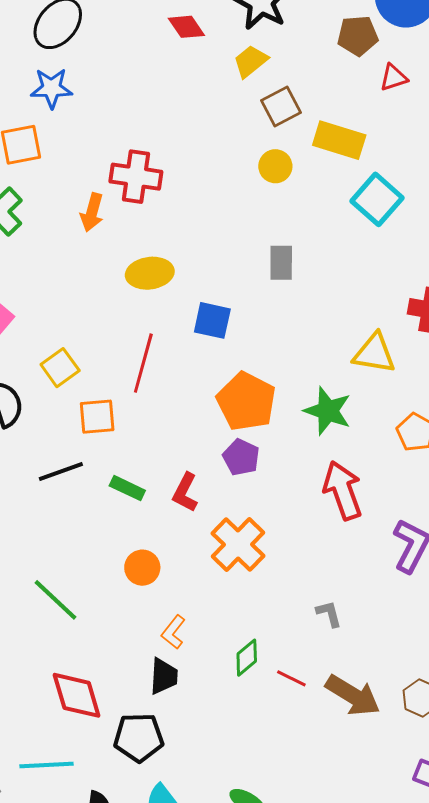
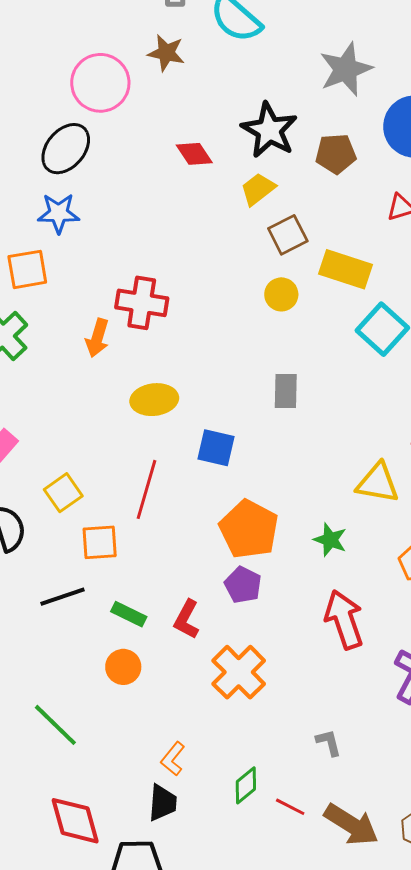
brown pentagon: (358, 36) -> (336, 154), moved
green star: (328, 411) -> (330, 540), size x0.7
orange circle: (142, 568) -> (123, 667), moved

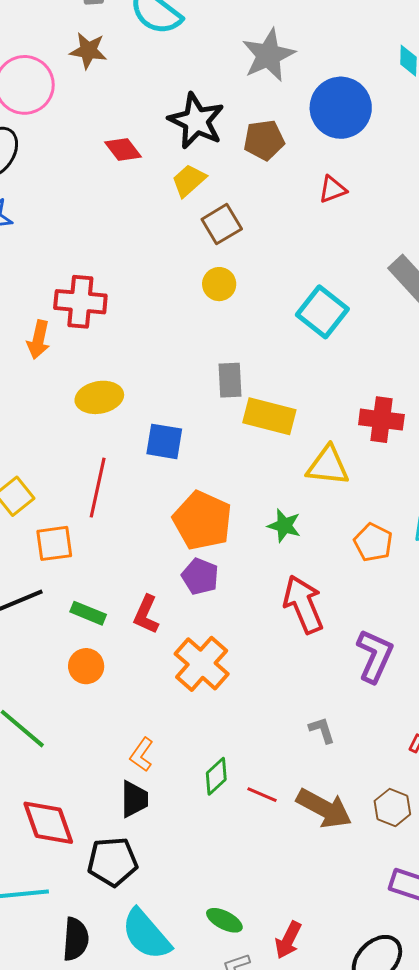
yellow rectangle: (346, 269) -> (269, 416), moved
gray L-shape: (329, 743) -> (322, 730), moved

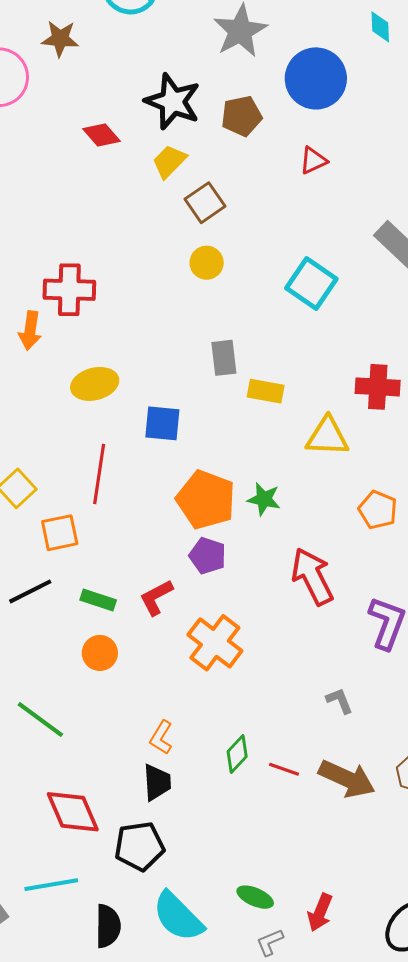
yellow rectangle: (269, 416) -> (266, 391), size x0.7
green star: (284, 526) -> (264, 499), moved
red L-shape: (146, 615) -> (156, 597), turned 42

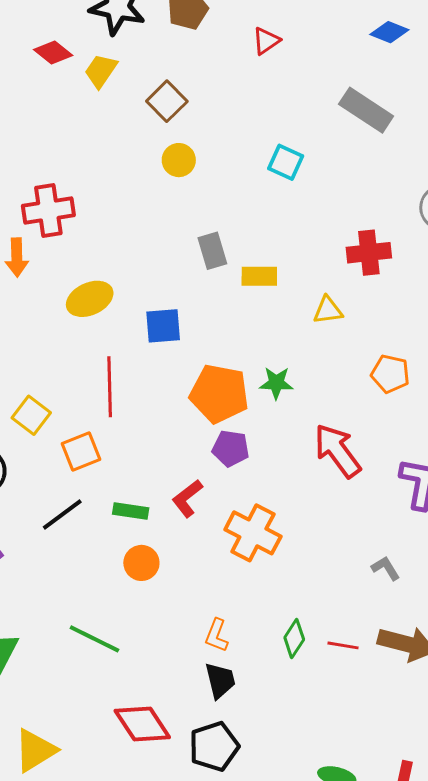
yellow trapezoid: (169, 161) -> (101, 71), moved
cyan square: (311, 283) -> (286, 162), size x0.7
yellow triangle: (327, 437) -> (328, 310), size x0.7

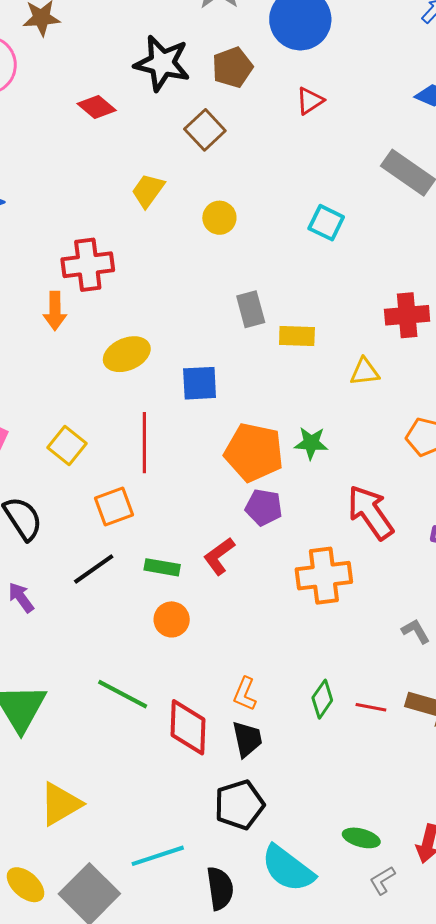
yellow trapezoid: (101, 71) -> (148, 191), moved
brown square: (167, 101) -> (205, 130), moved
yellow square: (31, 415) -> (67, 445), moved
orange cross: (253, 533) -> (324, 576), moved, turned -36
red diamond: (142, 724) -> (188, 727), moved, turned 34

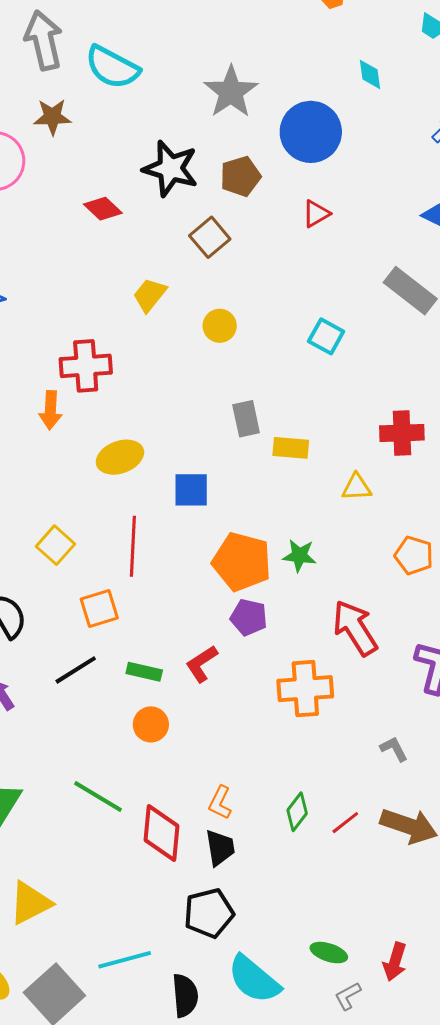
red line: (371, 707) -> (345, 823), turned -52

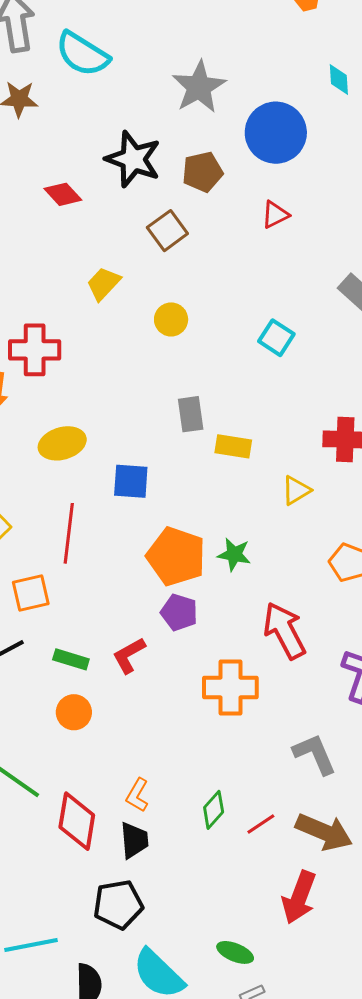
yellow triangle: (357, 487) -> (296, 490), turned -32
gray L-shape: (394, 749) -> (315, 754), size x1.6
red arrow: (395, 962) -> (299, 897), moved, size x1.4

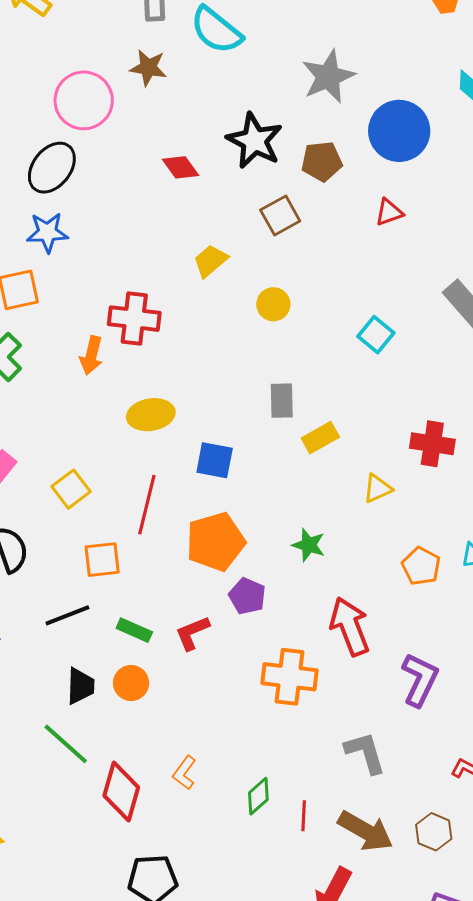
yellow rectangle: (233, 446) -> (320, 438), turned -45
orange pentagon: (176, 556) -> (215, 542), moved, turned 30
red line: (261, 824) -> (304, 816), turned -60
black trapezoid: (134, 840) -> (80, 686), moved

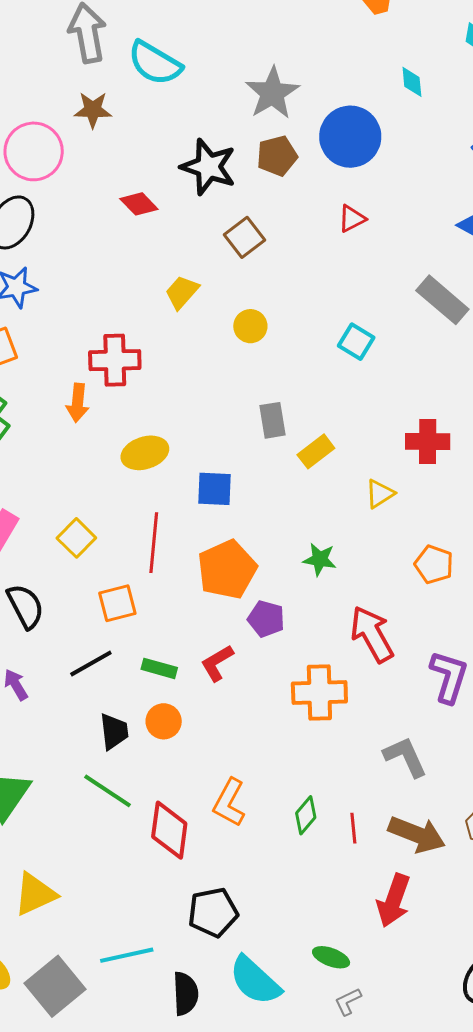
brown pentagon: (322, 161) -> (277, 156), moved
orange L-shape: (184, 773) -> (229, 803), size x1.4

